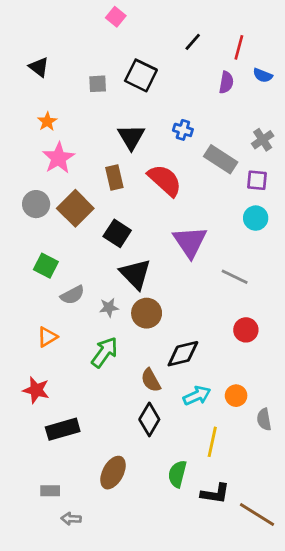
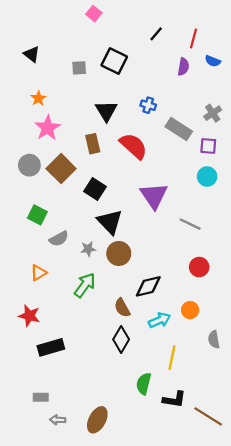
orange circle: (236, 396) -> (190, 310), moved
brown ellipse: (113, 473) -> (97, 420), moved

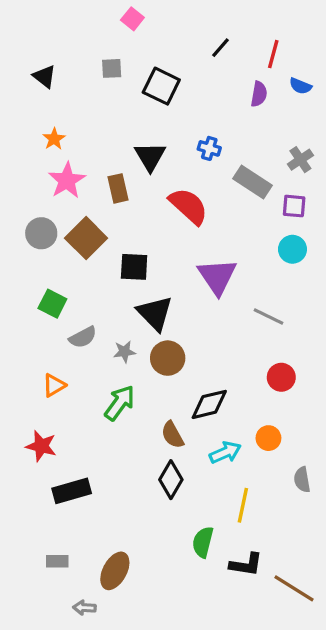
gray square: (79, 68) -> (112, 68), moved
brown rectangle: (93, 144) -> (118, 188), moved
black square: (95, 189) -> (134, 267), turned -30
gray arrow: (58, 420) -> (84, 608), moved
brown ellipse: (97, 420) -> (115, 571), moved

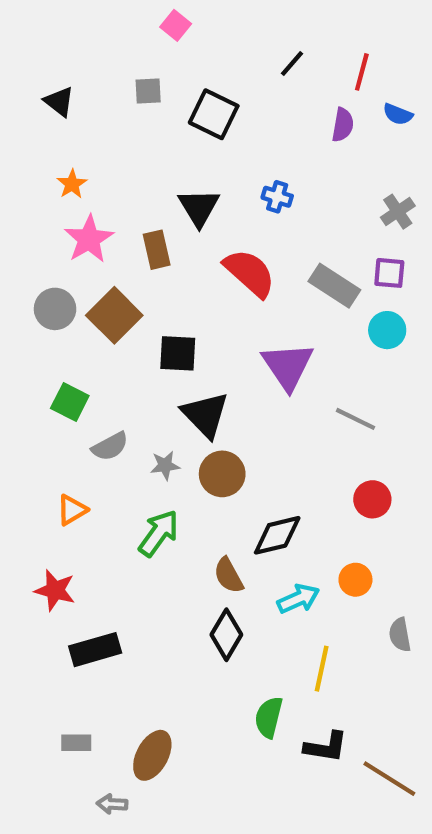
gray rectangle: (252, 182) -> (334, 286), moved

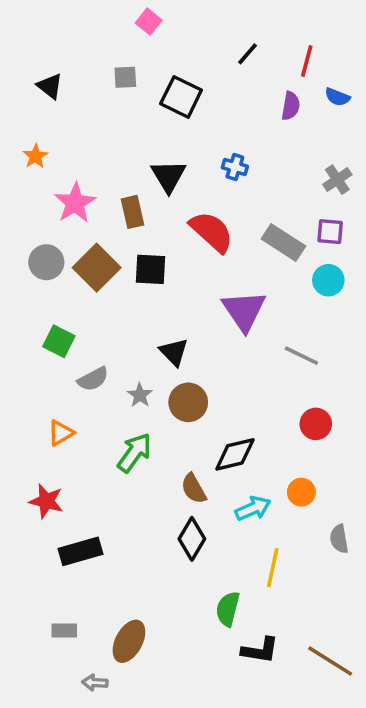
orange star: (72, 184) -> (36, 156), moved
black square: (178, 353) -> (151, 269), moved
black triangle: (205, 415) -> (174, 352), size x0.7
gray star: (165, 465) -> (140, 395), turned -30
black L-shape: (326, 747) -> (260, 650), moved

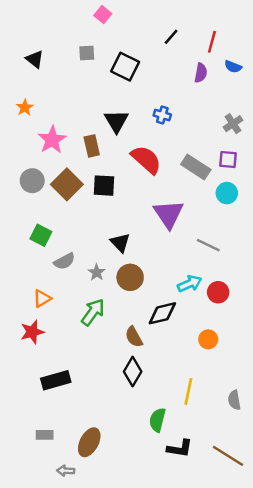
red star: (46, 501) -> (32, 332), moved, turned -30
cyan arrow: (253, 508) -> (190, 284), moved
gray semicircle: (339, 539) -> (234, 400), moved

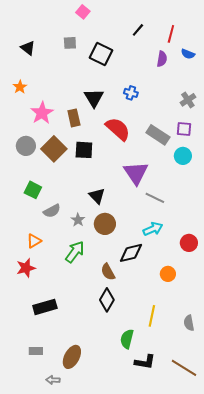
gray line: (208, 245) -> (155, 198), moved
red circle: (218, 292) -> (189, 243), moved

